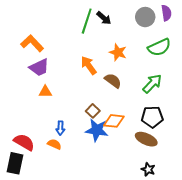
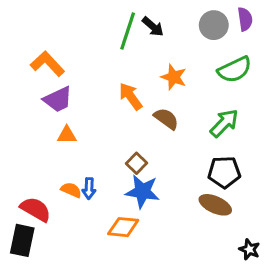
orange diamond: (114, 121) -> (123, 227), moved
orange semicircle: (54, 144) -> (71, 190), moved
black star: (148, 169) -> (249, 249), moved

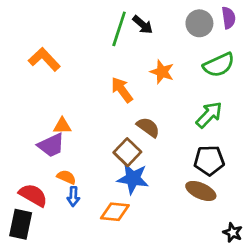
purple trapezoid: (58, 99) -> (51, 145), moved
brown semicircle: (166, 119) -> (148, 127), moved
brown square: (137, 163) -> (127, 152), size x1.4
blue arrow: (89, 188) -> (73, 197), moved

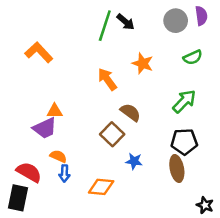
green semicircle: (219, 65) -> (193, 57), size x0.7
blue star: (133, 178) -> (134, 161), moved, size x0.6
brown ellipse: (201, 191) -> (177, 168), turned 55

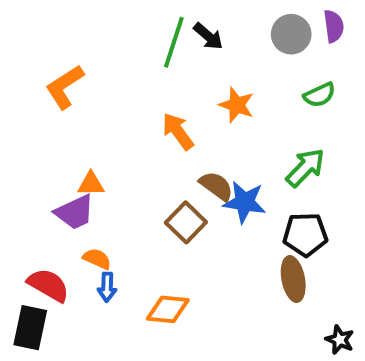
orange L-shape: (39, 52) -> (65, 87), turned -80
blue star: (134, 161) -> (245, 202), moved, size x1.5

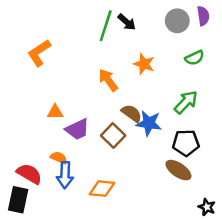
purple trapezoid: (75, 212) -> (77, 129), moved
brown ellipse: (293, 279) -> (178, 170), turned -45
blue arrow: (107, 287) -> (65, 175), size x1.5

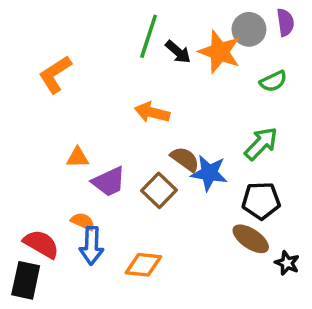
black arrow: (127, 22) -> (178, 52), moved
orange star: (144, 64) -> (220, 52), moved, size x1.4
orange arrow: (108, 80) -> (152, 112), turned -40
black star: (207, 207) -> (287, 263), moved

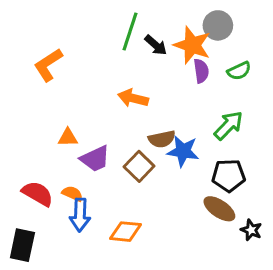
purple semicircle: (285, 22) -> (201, 71), moved
brown semicircle: (185, 159) -> (162, 139), turned 132
red semicircle: (41, 244) -> (38, 194), moved

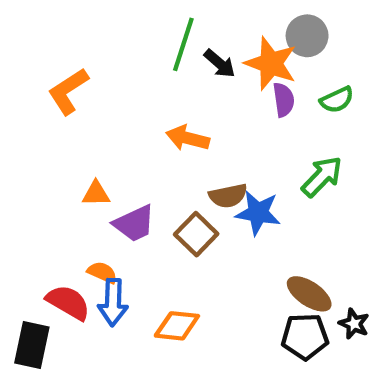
black pentagon: (228, 175) -> (305, 336), moved
red semicircle: (38, 194) -> (68, 302), moved

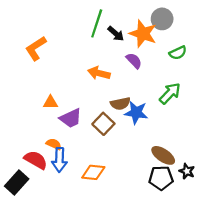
purple semicircle: (284, 100) -> (134, 61), moved, turned -36
black rectangle: (32, 345) -> (17, 182), turned 30

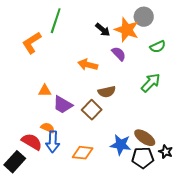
green line: (97, 23) -> (56, 21), moved
blue star: (136, 113) -> (121, 145), moved
purple trapezoid: (71, 118) -> (63, 105), turned 55

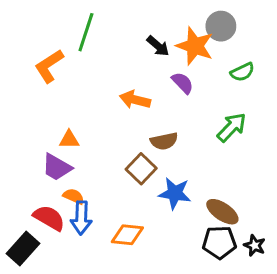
purple trapezoid: (63, 105) -> (57, 167), moved
blue star: (121, 145) -> (175, 193), moved
black star: (166, 152) -> (255, 245), moved

